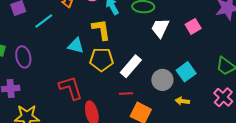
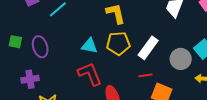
cyan triangle: (76, 46) -> (89, 46), moved

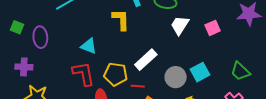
yellow pentagon: (118, 43) -> (116, 74), moved

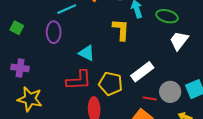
purple ellipse: (40, 37) -> (54, 32), moved
red L-shape: (84, 74) -> (79, 80), turned 92
red line: (138, 86) -> (150, 98), moved

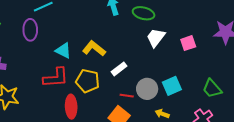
yellow L-shape: (121, 30) -> (94, 49), moved, turned -55
white rectangle: (142, 72) -> (119, 69), size x0.7

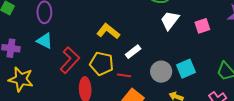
cyan triangle: (63, 51) -> (45, 41), moved
red L-shape: (56, 78) -> (70, 60), turned -44
red line: (127, 96) -> (124, 75), moved

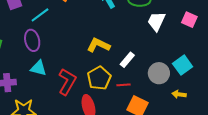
pink square: (202, 26) -> (189, 20), turned -35
yellow pentagon: (102, 64) -> (99, 78), turned -30

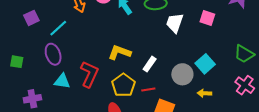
red L-shape: (67, 82) -> (89, 74), moved

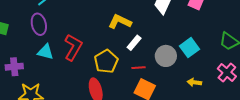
yellow L-shape: (120, 52) -> (120, 22), moved
red line: (148, 90) -> (138, 68), moved
yellow arrow: (204, 93) -> (194, 82), moved

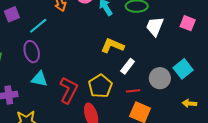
red L-shape: (73, 47) -> (69, 90), moved

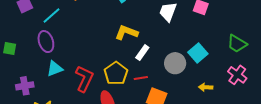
cyan triangle: (39, 79) -> (55, 69), turned -30
red line: (133, 91) -> (141, 78), moved

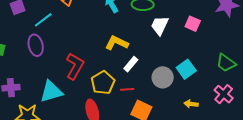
cyan triangle: (55, 69) -> (51, 91), moved, size x1.4
red L-shape: (84, 79) -> (75, 66), moved

